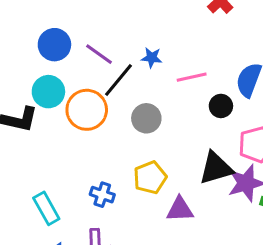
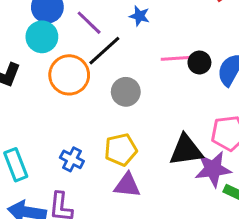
blue star: (152, 58) -> (139, 16), moved
cyan circle: (48, 92) -> (42, 37), moved
black circle: (221, 106) -> (199, 62), moved
purple triangle: (180, 209) -> (127, 185), moved

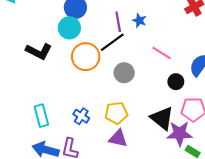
purple line: (89, 23) -> (118, 22), moved, turned 30
pink line: (176, 58) -> (162, 53), turned 30
black circle: (199, 62) -> (176, 82), moved
black triangle: (186, 150) -> (162, 118), turned 40

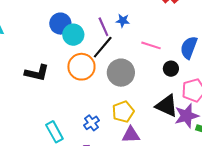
cyan circle: (69, 28) -> (73, 35), moved
gray circle: (124, 73) -> (121, 73), size x1.4
blue cross: (81, 116) -> (91, 123), turned 35

